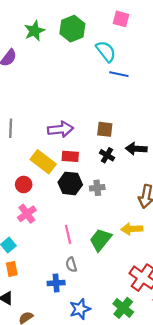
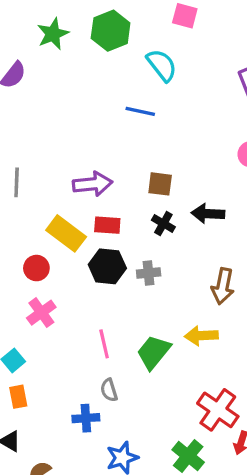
blue line: (119, 74) -> (140, 111), moved

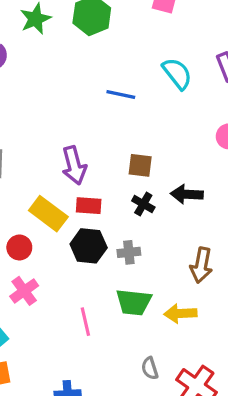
cyan semicircle: (162, 65) -> (177, 74), moved
purple arrow: (92, 184) -> (74, 165), turned 81
green trapezoid: (153, 352) -> (134, 302), moved, turned -123
gray semicircle: (109, 390) -> (150, 368), moved

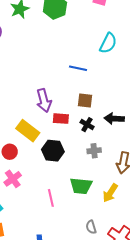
cyan semicircle: (177, 74) -> (108, 43), turned 65
blue line: (121, 94) -> (78, 68), moved
red rectangle: (89, 206) -> (61, 119), moved
gray cross: (129, 252) -> (94, 151), moved
yellow arrow: (180, 314) -> (110, 193), turned -54

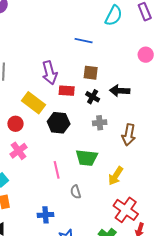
yellow arrow: (110, 193) -> (116, 176), moved
gray semicircle: (91, 227) -> (76, 192), moved

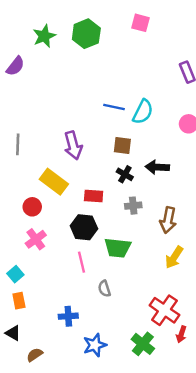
cyan semicircle: (114, 16) -> (143, 112), moved
red rectangle: (67, 91) -> (94, 196), moved
black hexagon: (59, 123) -> (84, 227), moved
yellow arrow: (116, 176) -> (174, 257), moved

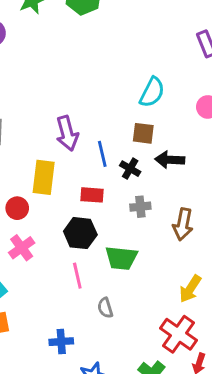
blue line: (114, 107) -> (102, 154), moved, turned 65
brown square: (122, 145) -> (143, 133), moved
yellow rectangle: (54, 182) -> (44, 177), turned 60
yellow arrow: (174, 257) -> (190, 289), moved

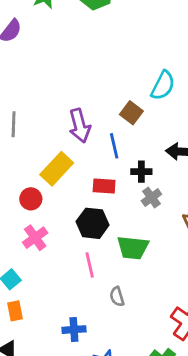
brown square: (143, 133) -> (131, 113), moved, turned 30
black cross: (130, 169) -> (141, 172), moved, turned -30
yellow rectangle: (44, 177) -> (57, 169), turned 36
gray cross: (140, 207) -> (151, 197), turned -30

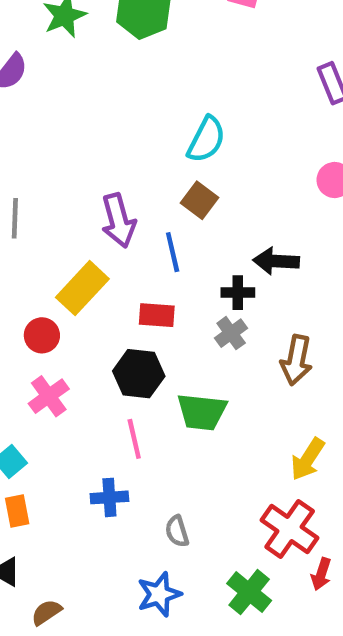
cyan semicircle: (163, 85) -> (206, 139), moved
black cross: (141, 172) -> (238, 293), moved
gray semicircle: (117, 297) -> (177, 531), moved
blue cross: (74, 330) -> (109, 497), moved

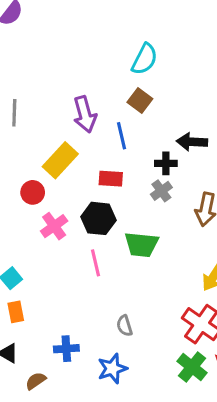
pink cross: (49, 396) -> (54, 226), moved
blue cross: (109, 497) -> (66, 349), moved
green cross: (249, 592) -> (192, 367), moved

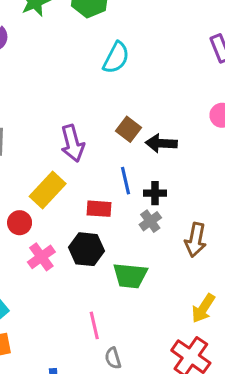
cyan semicircle: (144, 59) -> (116, 58), moved
blue line: (121, 136) -> (125, 181), moved
black arrow: (192, 142) -> (161, 143), moved
pink line: (95, 263) -> (94, 325), moved

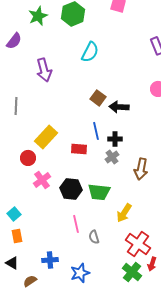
purple arrow: (72, 143) -> (44, 70), moved
black hexagon: (86, 249) -> (71, 189), moved
yellow arrow: (203, 308) -> (124, 213), moved
gray semicircle: (113, 358) -> (94, 237), moved

